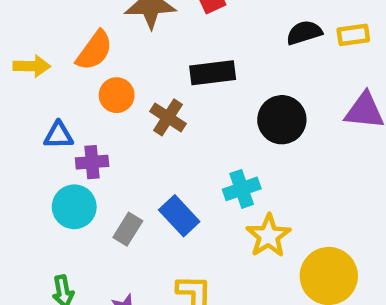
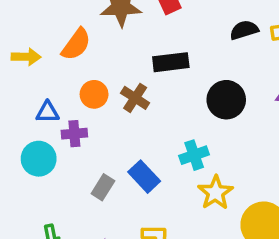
orange circle: (117, 95) -> (94, 94), moved
cyan circle: (74, 207) -> (39, 159), moved

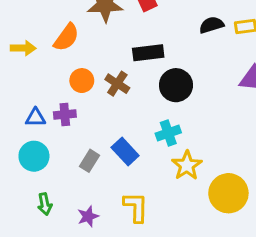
black circle: (226, 100) -> (176, 85), moved
blue triangle: (48, 112) -> (36, 118), moved
cyan circle: (39, 159) -> (34, 156), moved

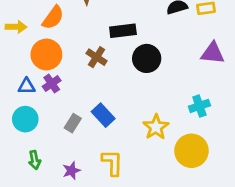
orange circle: (82, 81) -> (46, 54), moved, size x1.5
purple cross: (65, 115) -> (52, 84), turned -30
cyan cross: (168, 133) -> (199, 106), moved

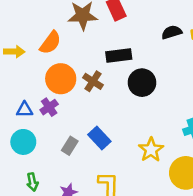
orange circle: (46, 54) -> (61, 79), moved

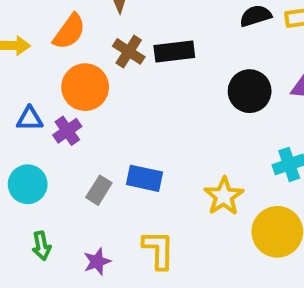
brown cross: (93, 81) -> (129, 51), moved
black circle: (142, 83) -> (250, 91), moved
blue triangle: (25, 110) -> (30, 119), moved
blue rectangle: (99, 138) -> (145, 178), turned -35

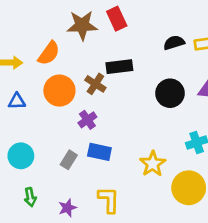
brown cross: (129, 51) -> (95, 84), moved
blue triangle: (30, 119) -> (17, 101), moved
purple cross: (67, 131) -> (87, 120), moved

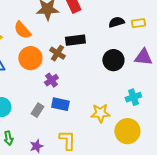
orange semicircle: (49, 53) -> (22, 30), turned 102
yellow star: (153, 164) -> (100, 113), turned 30

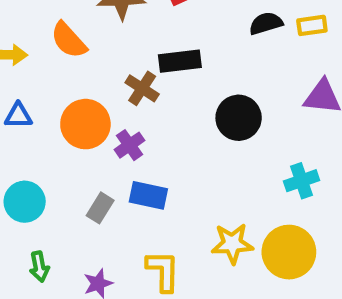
orange circle: (30, 58) -> (85, 124), moved
black circle: (113, 60) -> (239, 118), moved
yellow star: (100, 113) -> (232, 244), moved

